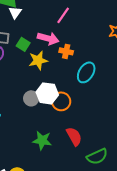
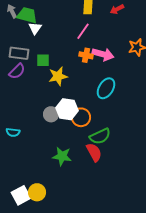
pink arrow: (48, 38) -> (103, 54), moved
green square: (23, 44) -> (43, 60), turned -32
orange cross: (66, 51) -> (86, 55), moved
green semicircle: (97, 156) -> (100, 136), moved

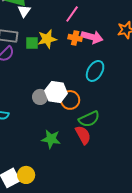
yellow star: (58, 76) -> (47, 39), moved

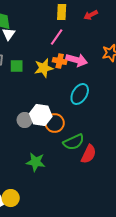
yellow star: (47, 39) -> (44, 68), moved
red semicircle: (83, 135) -> (89, 154), moved, turned 54

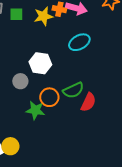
cyan ellipse: (80, 94) -> (79, 42), turned 30
gray circle: (25, 120) -> (20, 81), moved
orange circle: (55, 123) -> (49, 97), moved

